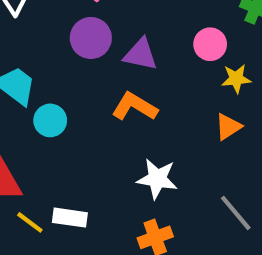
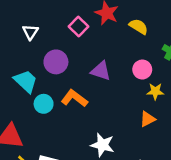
purple circle: (91, 38) -> (56, 62), moved
orange L-shape: (135, 107) -> (74, 98), moved

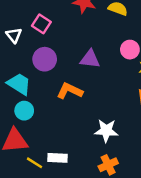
pink square: (79, 26) -> (41, 24), moved
cyan circle: (44, 104) -> (24, 111), moved

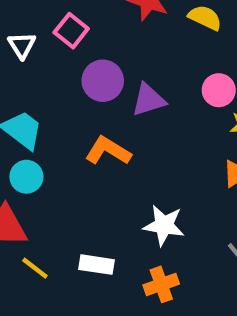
purple circle: (45, 59) -> (103, 81), moved
purple triangle: (90, 59) -> (148, 100), turned -30
white rectangle: (57, 158) -> (96, 265), moved

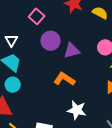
white triangle: (22, 45) -> (11, 40), moved
orange L-shape: (108, 151) -> (64, 79), moved

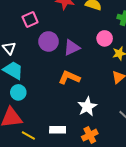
pink square: (37, 16) -> (30, 20), turned 35
white star: (77, 110) -> (87, 107), turned -30

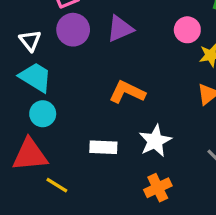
purple circle: (49, 41) -> (73, 30), moved
purple triangle: (72, 48) -> (120, 29), moved
white rectangle: (58, 130) -> (103, 147), moved

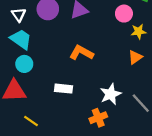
white star: (155, 141) -> (111, 94), moved
yellow line: (57, 185) -> (31, 121), moved

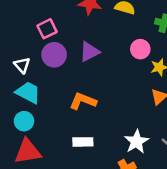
orange L-shape: (81, 53) -> (83, 101), moved
cyan circle: (24, 64) -> (24, 121), moved

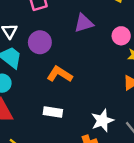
purple triangle: (89, 52) -> (84, 23), moved
purple circle: (54, 55) -> (40, 42), moved

